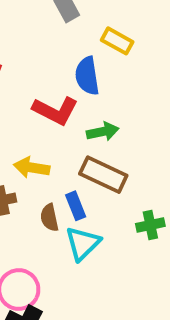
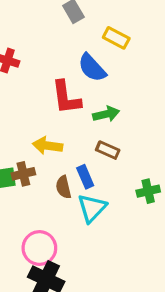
blue semicircle: (87, 76) -> (92, 68), turned -32
red L-shape: (55, 111) -> (66, 98), turned 57
brown rectangle: (103, 175) -> (108, 150), size x0.6

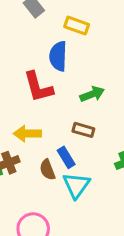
blue semicircle: (92, 68) -> (58, 56), turned 52
green arrow: (106, 114) -> (92, 94), moved

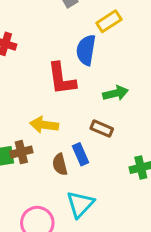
yellow rectangle: (77, 26) -> (109, 21), turned -60
cyan triangle: (76, 185) -> (80, 204), moved

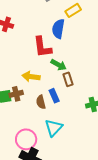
green arrow: (116, 93) -> (59, 65), moved, turned 42
brown rectangle: (102, 129) -> (68, 79), turned 48

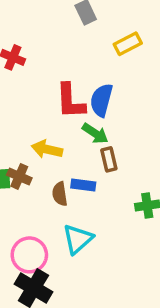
blue semicircle: (58, 29) -> (101, 100), moved
brown cross: (16, 94) -> (19, 176), turned 32
blue rectangle: (54, 96) -> (83, 185), turned -64

